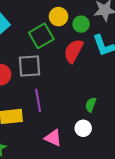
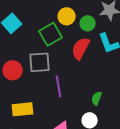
purple line: (38, 100) -> (59, 86), moved

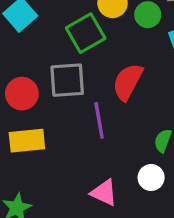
red semicircle: (81, 48) -> (128, 82), moved
yellow rectangle: (23, 109) -> (27, 141), moved

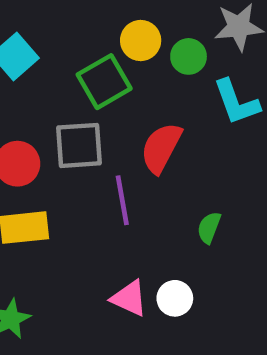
white circle: (151, 178) -> (175, 298), moved

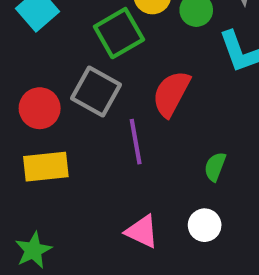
gray square: (79, 145) -> (96, 92), turned 33
white circle: (175, 298) -> (205, 225), moved

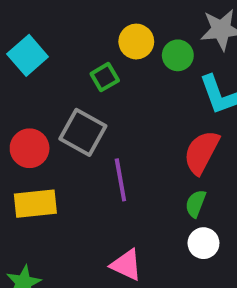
green square: (119, 33) -> (105, 77), size x0.6
red semicircle: (171, 94) -> (202, 152), moved
white circle: (205, 225) -> (203, 243), moved

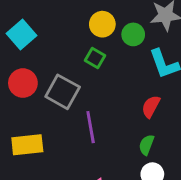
green square: (105, 77) -> (95, 58), moved, turned -30
red circle: (30, 148) -> (23, 83), moved
red semicircle: (202, 152) -> (151, 107), size x0.7

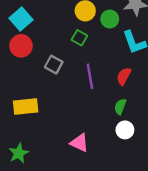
red circle: (23, 83) -> (21, 46), moved
gray square: (63, 92) -> (54, 65), size x0.7
purple line: (91, 127) -> (90, 76), moved

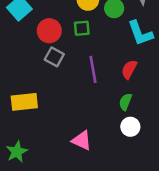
green square: (79, 38) -> (82, 28), turned -35
red circle: (21, 46) -> (49, 31), moved

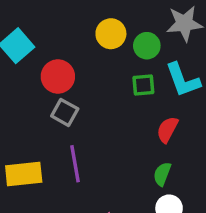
green square: (82, 28) -> (143, 85), moved
purple line: (93, 69) -> (75, 164), moved

